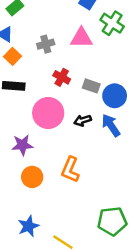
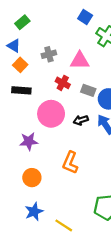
pink triangle: (81, 38) -> (80, 61), moved
orange circle: (32, 177) -> (32, 178), moved

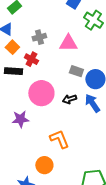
red cross: (63, 83) -> (31, 59), moved
orange L-shape: (70, 163) -> (59, 139), turned 135
orange circle: (32, 178) -> (44, 165), moved

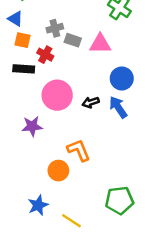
pink triangle: (68, 43) -> (100, 44), moved
orange square: (12, 47) -> (23, 40), turned -32
gray rectangle: (76, 71) -> (73, 40), moved
orange circle: (44, 165) -> (58, 171), moved

